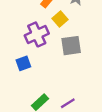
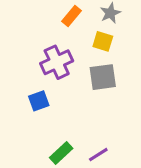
yellow square: (60, 19) -> (103, 41), moved, turned -32

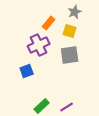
orange rectangle: (72, 16) -> (49, 23), moved

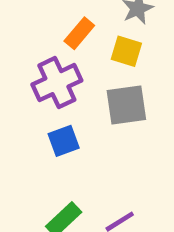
blue square: (27, 71) -> (64, 141), moved

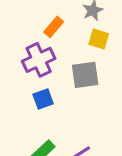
yellow square: (126, 51) -> (99, 39), moved

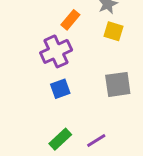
gray square: (85, 75) -> (118, 84), moved

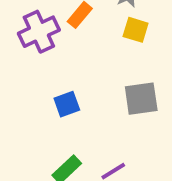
purple cross: (56, 51) -> (39, 32), moved

